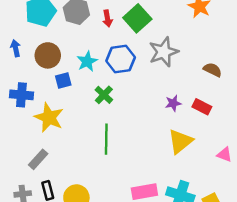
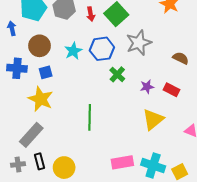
blue arrow: (16, 48) -> (12, 28), moved
blue square: (63, 81) -> (46, 72), moved
blue cross: (21, 95) -> (17, 68), moved
green cross: (104, 95) -> (117, 74), moved
gray rectangle: (38, 159) -> (31, 135), size x1.4

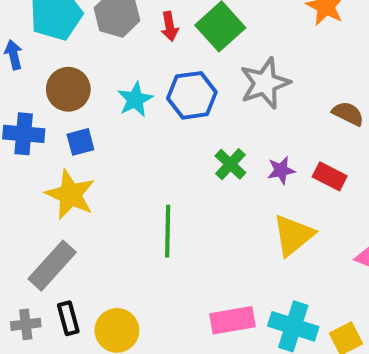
green cross: (117, 74) -> (230, 164), moved

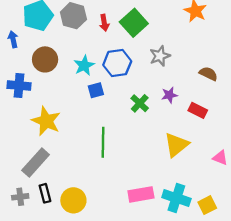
gray star: (265, 83) -> (160, 56), size x0.7
blue square: (80, 142) -> (96, 90), moved
purple star: (281, 170) -> (169, 95), moved

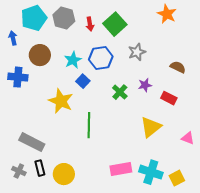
blue square: (96, 90) -> (83, 81), turned -32
yellow star: (46, 121) -> (61, 101), moved
gray rectangle: (36, 162) -> (32, 142), turned 75
gray cross: (20, 197) -> (19, 171), turned 32

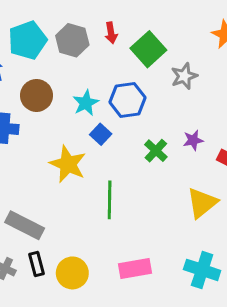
red arrow: (90, 24) -> (111, 33), moved
gray star: (137, 52) -> (184, 76), moved
pink rectangle: (121, 169) -> (135, 268), moved

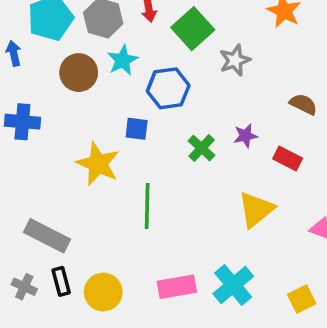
brown circle: (37, 95) -> (79, 73), moved
cyan star: (86, 103) -> (123, 60), moved
blue square: (101, 134) -> (137, 129), turned -36
cyan cross: (202, 270) -> (233, 285), moved, turned 32

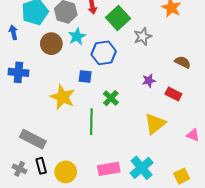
green cross: (202, 148) -> (111, 98), moved

